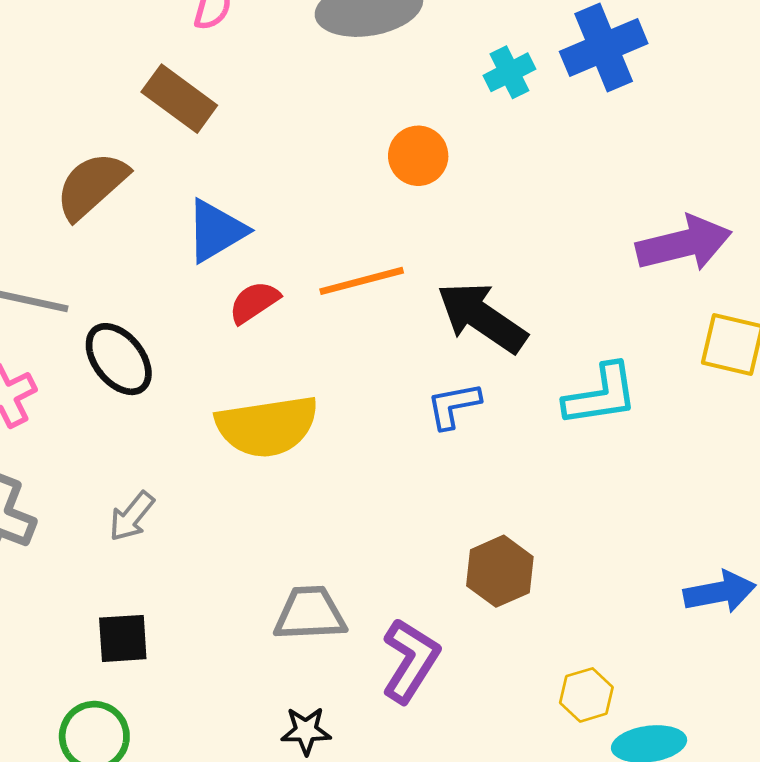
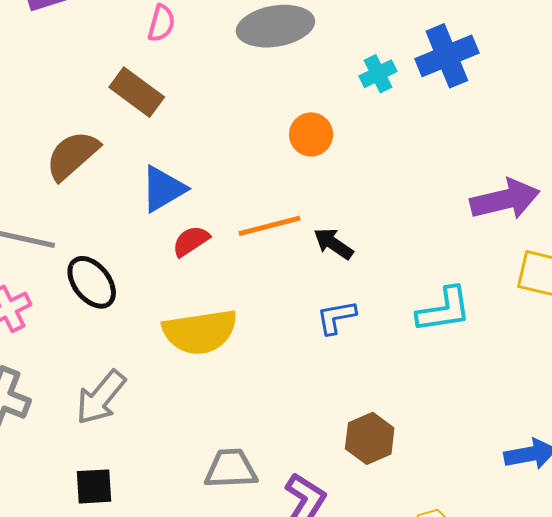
black arrow: (482, 317) -> (333, 244), moved, size x0.6
gray arrow: (132, 516) -> (101, 397), size x1.5

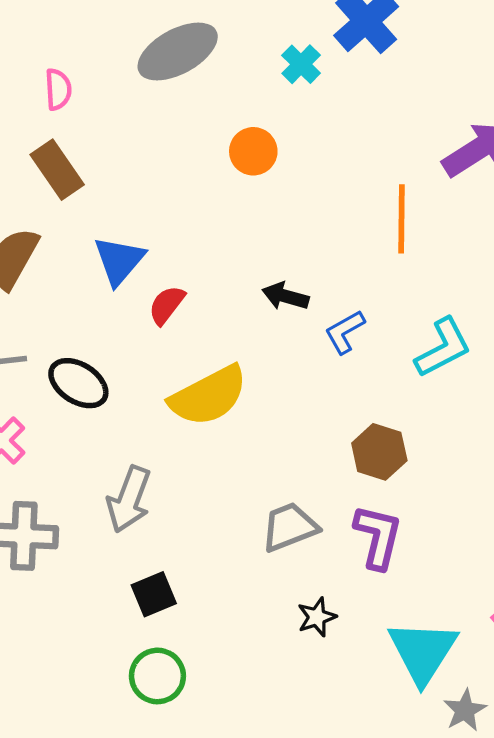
brown rectangle: (137, 92) -> (57, 170), turned 38
orange line: (269, 226) -> (402, 219), moved, turned -56
black arrow: (333, 244) -> (285, 296), moved
cyan L-shape: (444, 310) -> (443, 348), moved
brown hexagon: (370, 438) -> (379, 452), moved

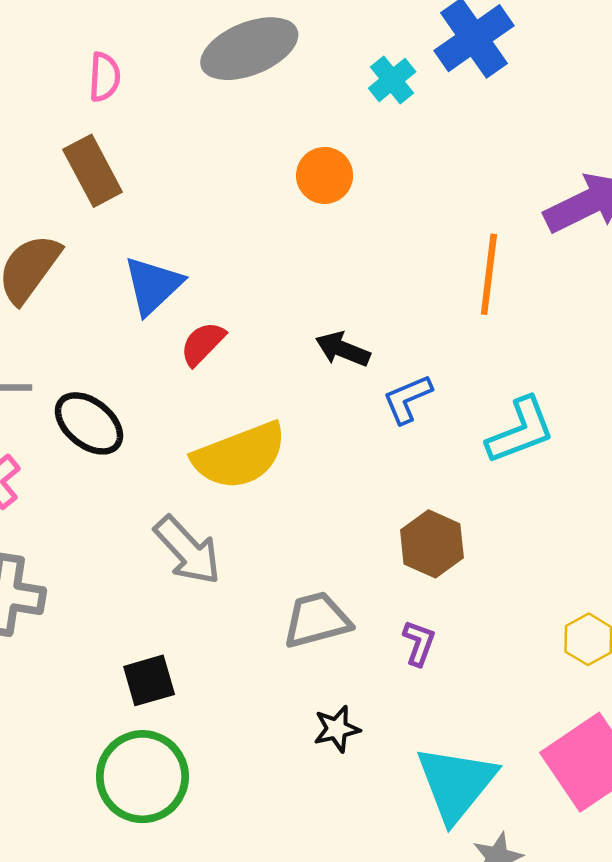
gray arrow: (129, 499) -> (188, 550), moved, turned -70
purple L-shape: (378, 537) -> (419, 643), size x0.6
green circle: (157, 676) -> (142, 777), size x1.4

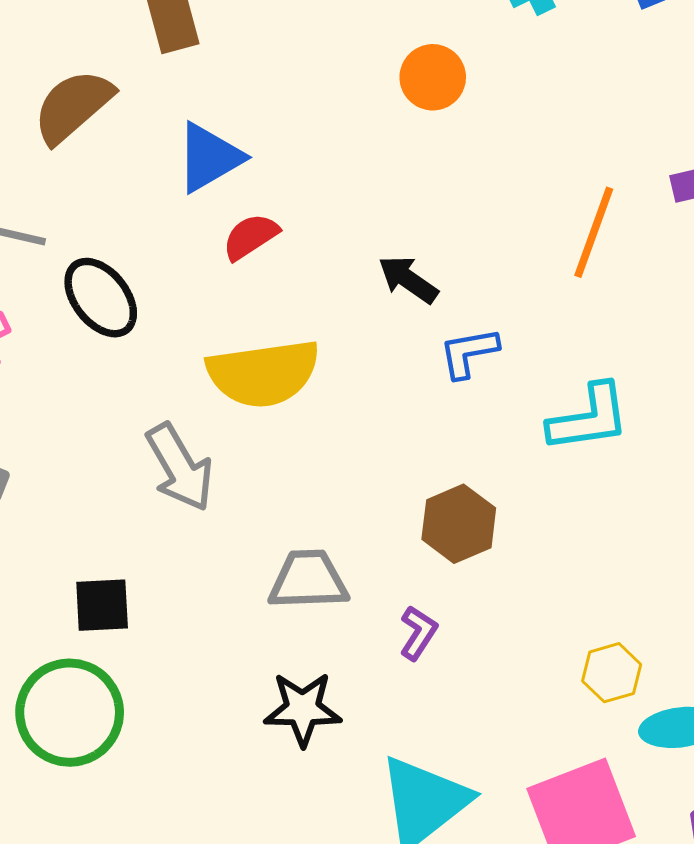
black star: (337, 729) -> (303, 709), size x1.4

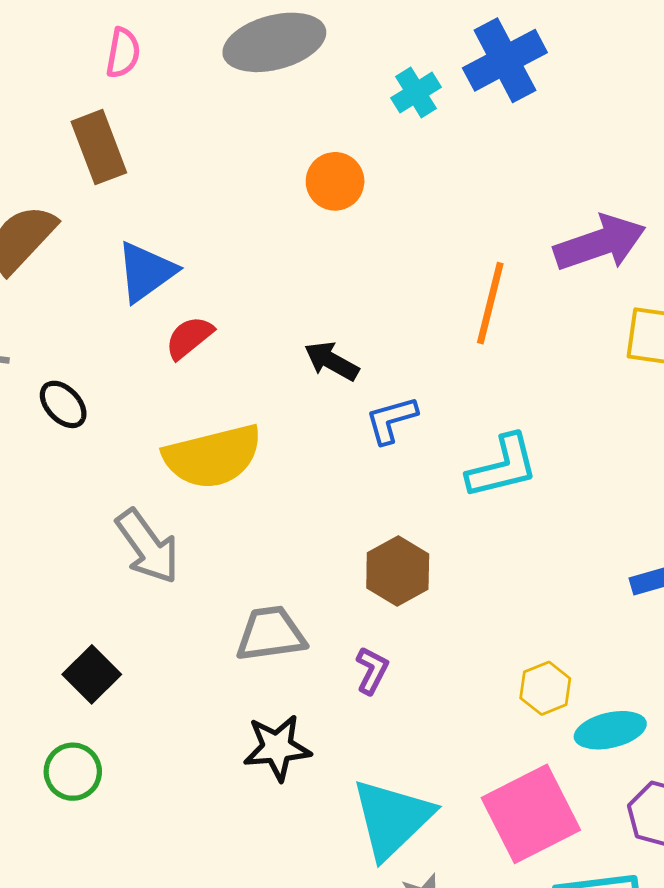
black ellipse: (101, 298) -> (63, 404), size x0.7
black square: (102, 605) -> (92, 674), turned -36
green circle: (70, 713) -> (73, 772), size x0.6

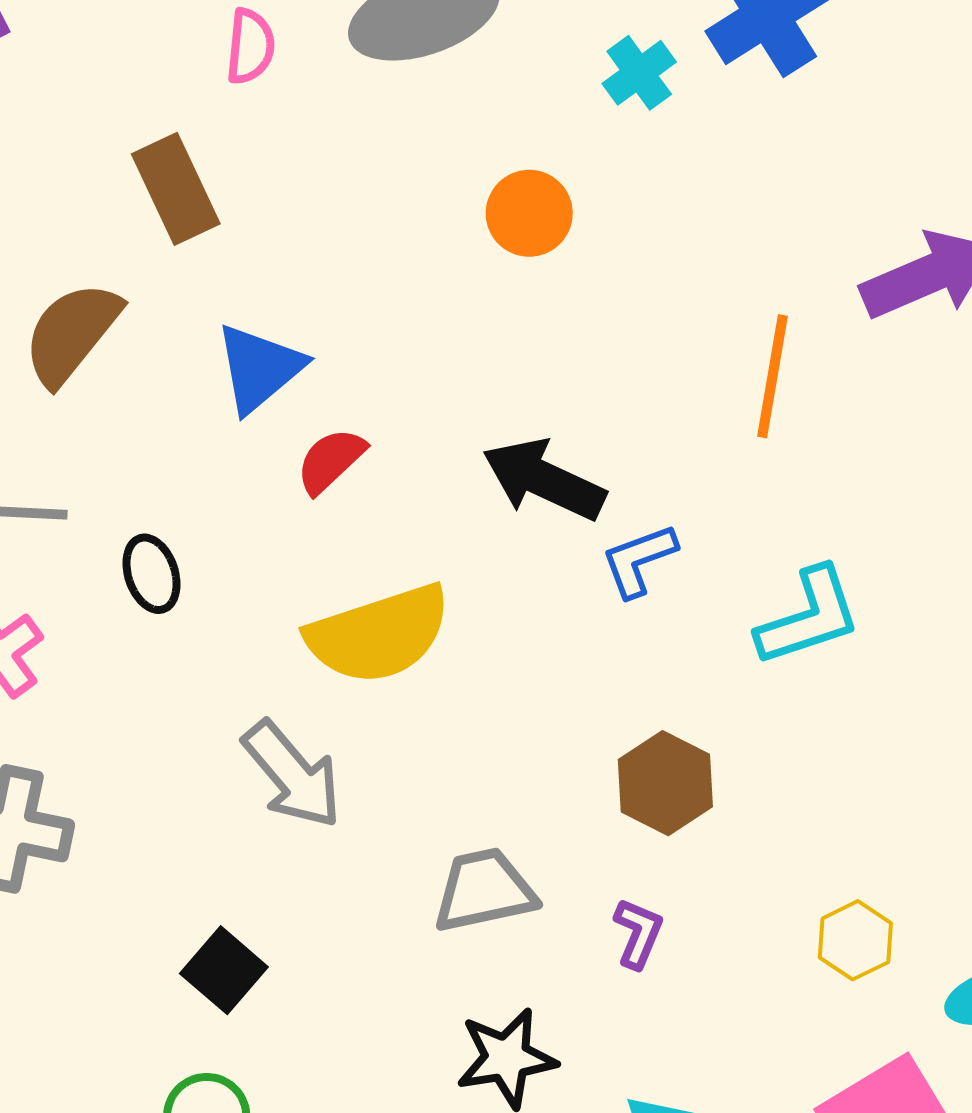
pink semicircle: (123, 53) -> (250, 46), moved
black arrow: (331, 361) -> (544, 480), size x1.5
black ellipse: (63, 404) -> (152, 574), turned 30
yellow hexagon: (545, 688) -> (855, 940), moved

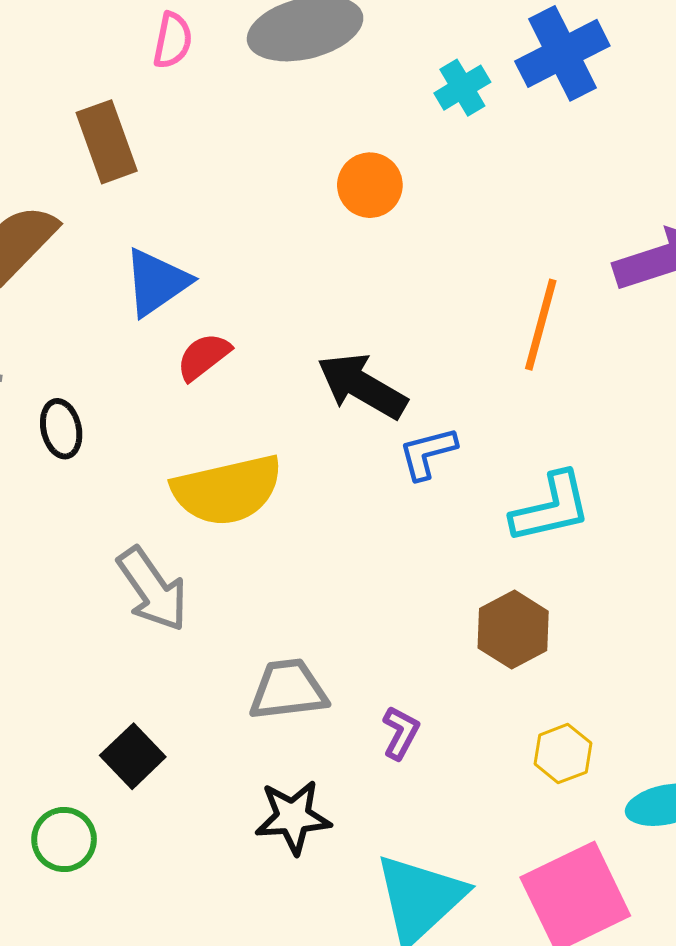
brown hexagon: (665, 783) -> (513, 630), moved
black square: (224, 970) -> (133, 756), moved

